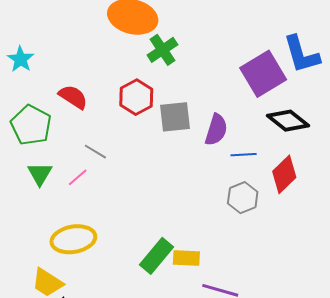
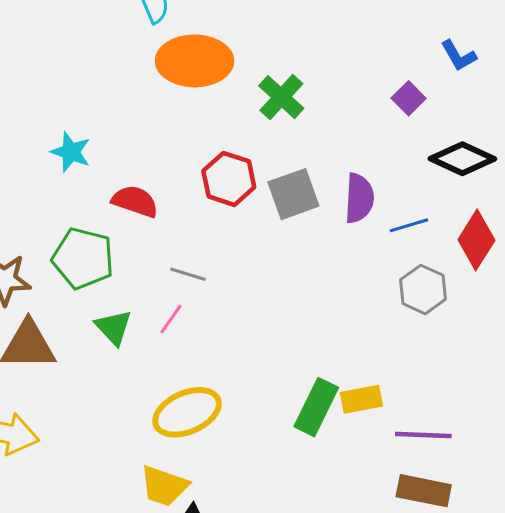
green cross: (162, 50) -> (281, 97), moved
blue L-shape: (302, 54) -> (459, 56), size x0.6
cyan star: (21, 59) -> (71, 152), moved
purple square: (263, 74) -> (409, 98), size x0.5

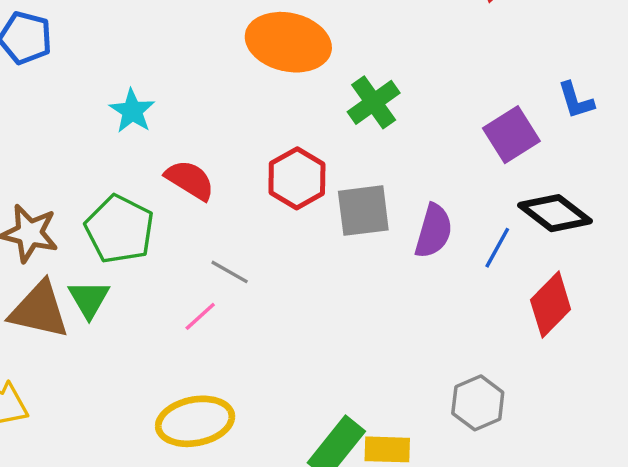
purple square: (409, 98) -> (511, 135), size x1.5
blue line: (409, 225) -> (497, 248), moved, turned -57
gray hexagon: (423, 289) -> (478, 403), moved
green triangle: (114, 327) -> (89, 299), moved

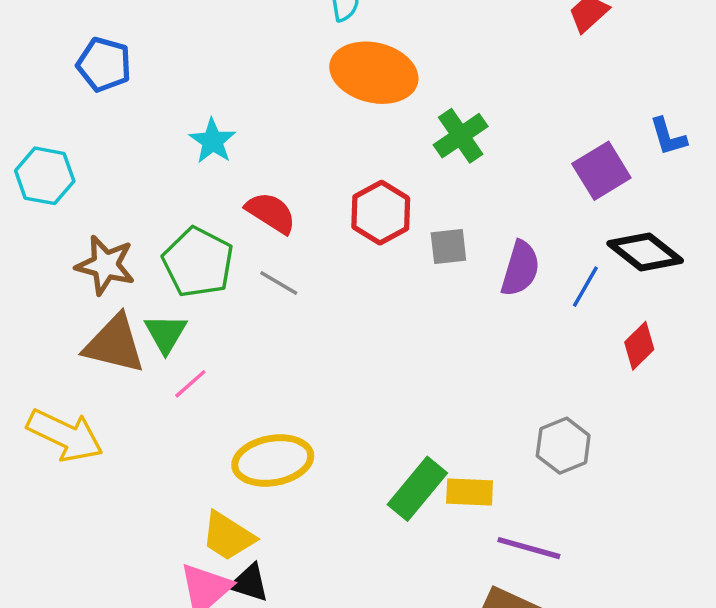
gray square: (363, 211) -> (448, 247), size x0.7
gray line: (230, 272) -> (279, 283), moved
red diamond: (551, 305) -> (639, 346), size x0.7
pink line: (200, 316) -> (190, 384), moved

